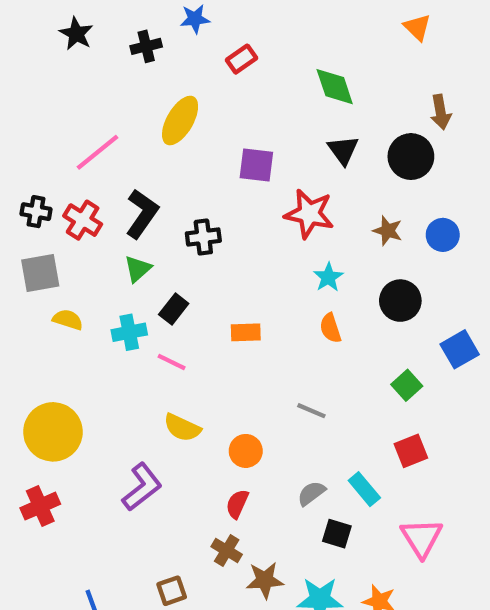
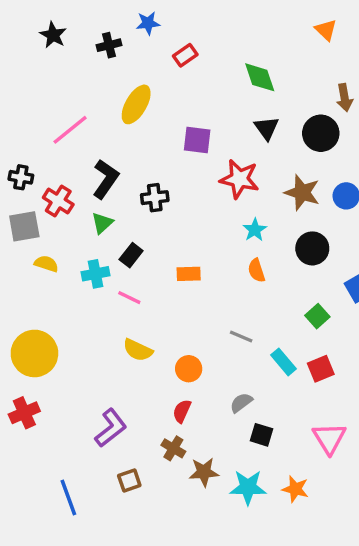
red cross: (83, 220) -> (58, 201), moved
brown star: (388, 231) -> (302, 193), size x1.5
purple L-shape: (142, 487) -> (111, 428), moved
cyan rectangle: (364, 489) -> (284, 362), moved

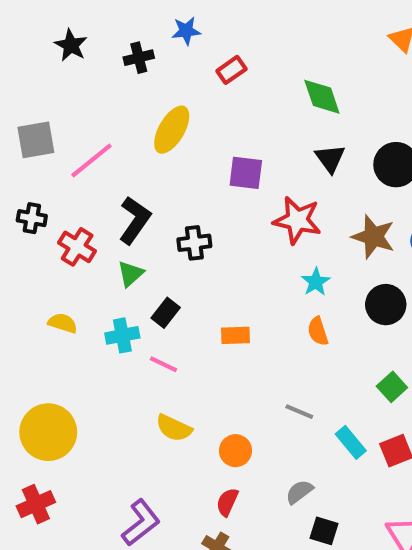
gray square: (24, 226) -> (36, 140), moved

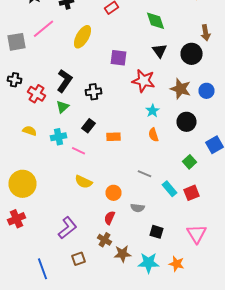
pink line: (91, 161) -> (44, 29), moved
black rectangle: (166, 313) -> (88, 126), moved
gray semicircle: (299, 492) -> (138, 208), moved, turned -136

